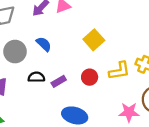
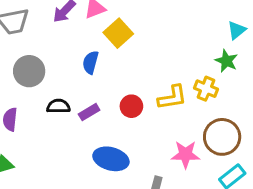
yellow square: (94, 40) -> (118, 33), moved
blue semicircle: (44, 44) -> (91, 62), moved, turned -119

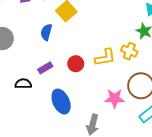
black semicircle: (58, 106) -> (23, 84), moved
blue ellipse: (111, 159) -> (61, 102), turned 50

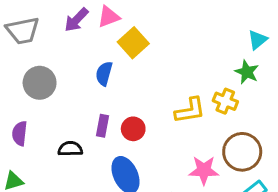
red circle: (76, 64) -> (133, 129), moved
purple rectangle: (45, 68) -> (102, 126), turned -48

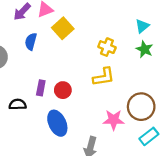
cyan triangle: (258, 40) -> (142, 26), moved
blue semicircle: (104, 74) -> (31, 42), moved
yellow cross: (225, 101) -> (107, 47), moved

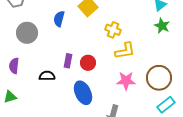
yellow cross: (107, 47) -> (113, 30), moved
pink star: (114, 120) -> (126, 81), moved

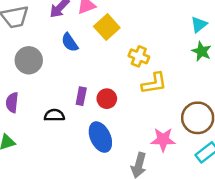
blue semicircle: (59, 19) -> (70, 42), turned -49
pink star: (126, 81) -> (163, 140), moved

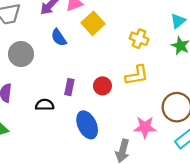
yellow cross: (139, 56) -> (139, 39), moved
red circle: (107, 99) -> (102, 86), moved

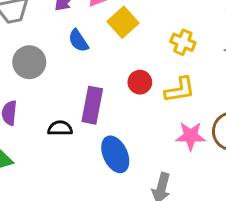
red circle: (102, 86) -> (140, 82), moved
purple rectangle: (69, 87) -> (92, 105), size x1.6
pink star: (145, 127) -> (191, 136), moved

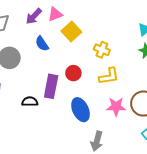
yellow cross: (183, 42) -> (102, 50), moved
red circle: (140, 82) -> (73, 73), moved
blue ellipse: (115, 154) -> (81, 110), moved

